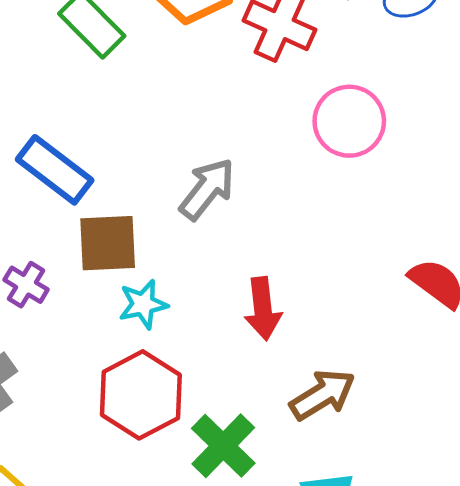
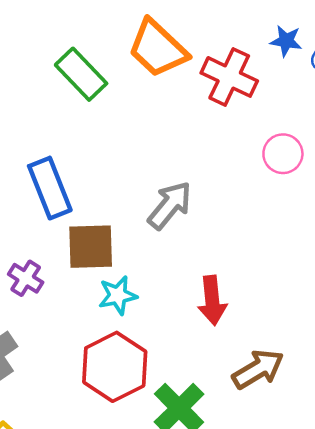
pink circle: (349, 121) -> (283, 154), size x0.7
blue rectangle: (55, 170) -> (50, 188), turned 30

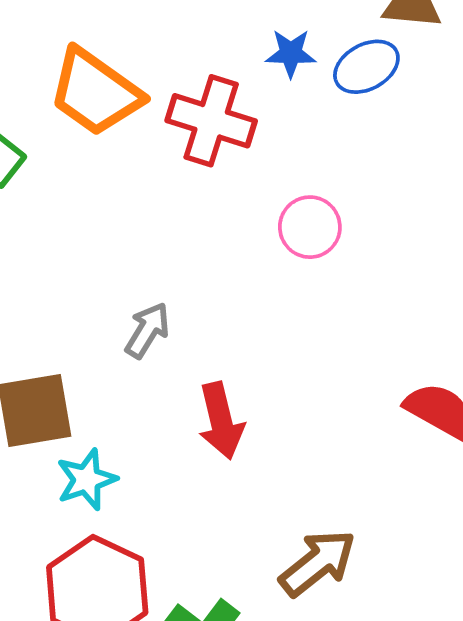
gray arrow: (170, 205) -> (147, 330), size x0.7
red arrow: (212, 300) -> (221, 421), moved

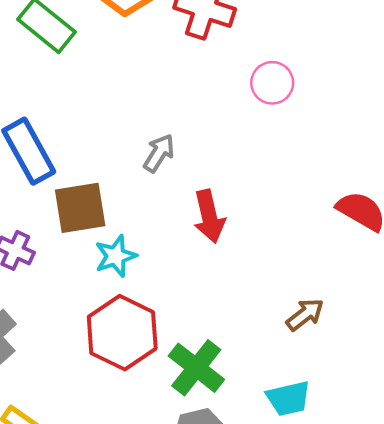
brown arrow: (318, 563) -> (305, 315), moved, size x0.7

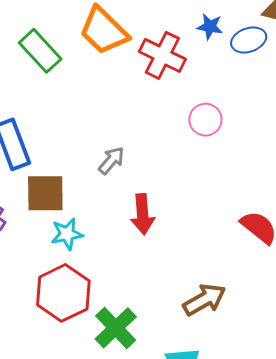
brown arrow: (305, 315) -> (204, 300), size x1.4

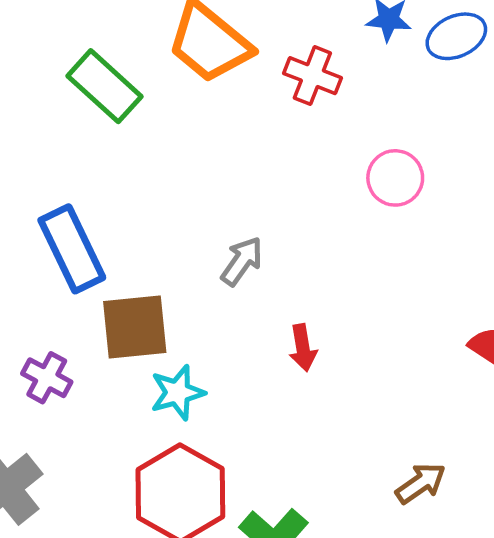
red cross: (162, 55) -> (312, 76), size x0.7
red arrow: (143, 214) -> (303, 348), size x0.7
brown arrow: (204, 300) -> (421, 483), size x0.7

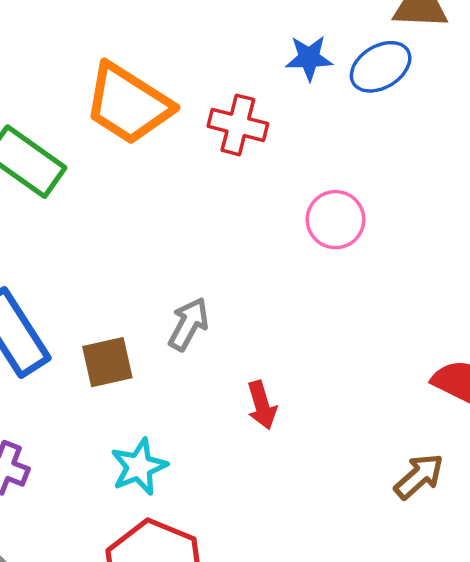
brown square: (135, 327) -> (107, 362), moved, size x0.7
brown arrow: (421, 483) -> (419, 476), moved

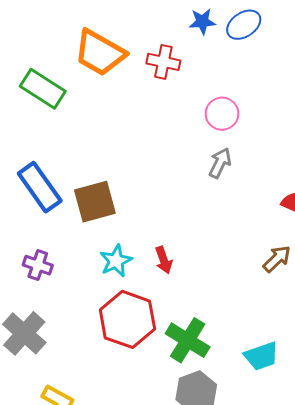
gray arrow: (189, 324) -> (220, 163), moved
brown square: (107, 362) -> (95, 202), size x1.4
red arrow: (262, 405) -> (164, 260), moved

